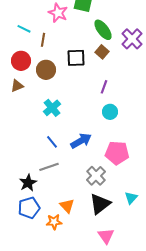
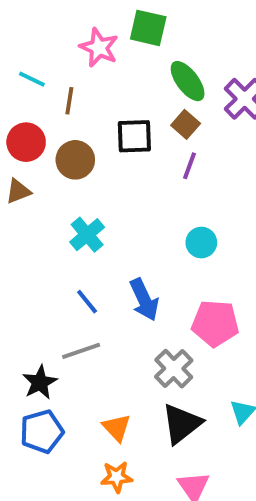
purple line: (104, 87) -> (189, 166), moved
blue arrow: (81, 141) -> (144, 300), turned 95
orange star: (54, 222) -> (117, 477), moved

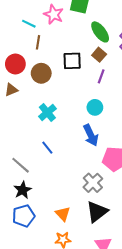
cyan line: (32, 79) -> (29, 24), moved
cyan circle: (201, 243) -> (95, 107), moved
blue arrow: (144, 300) -> (91, 135), moved
gray line: (81, 351) -> (21, 165), moved, turned 60

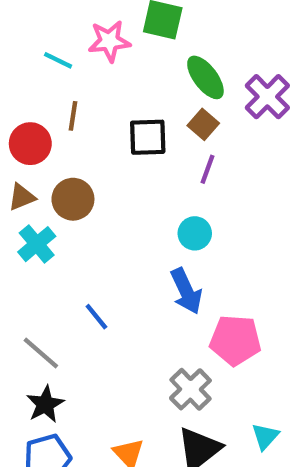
pink star: (54, 14) -> (109, 41), turned -30
brown line: (38, 42) -> (73, 116), moved
brown circle: (41, 73) -> (73, 199), moved
cyan cross: (47, 113) -> (37, 244), moved

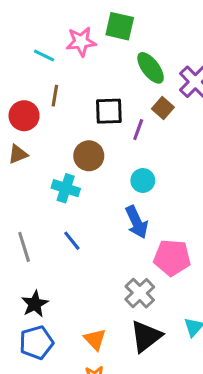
brown square: (203, 124) -> (163, 108), moved
purple line: (208, 169) -> (138, 130), moved
brown circle: (73, 199) -> (89, 156), moved
cyan cross: (37, 244) -> (66, 188), moved, turned -32
gray line: (41, 353) -> (24, 247), moved, turned 32

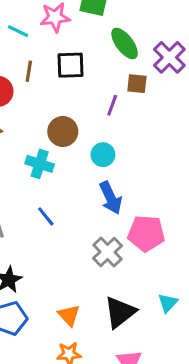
brown square: (163, 108) -> (137, 84), turned -35
black square: (109, 111) -> (71, 65), moved
cyan circle: (143, 180) -> (103, 155), moved
gray cross: (140, 293) -> (108, 252), moved

